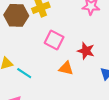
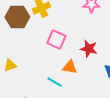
cyan line: (24, 73) -> (54, 82), moved

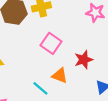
red star: (89, 49) -> (84, 60), turned 30

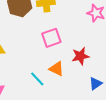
pink square: (51, 43) -> (51, 38), turned 30

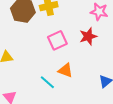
red star: (80, 56) -> (88, 36), moved

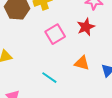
orange triangle: (65, 70) -> (82, 63), moved

